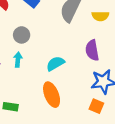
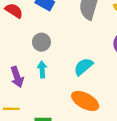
orange ellipse: (52, 95) -> (85, 101), turned -30

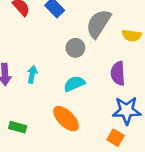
gray circle: (41, 42) -> (75, 48), moved

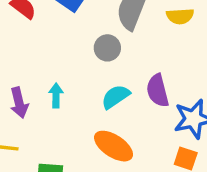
purple semicircle: (118, 73) -> (158, 91), moved

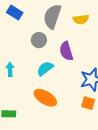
purple semicircle: (158, 91) -> (66, 51), moved

